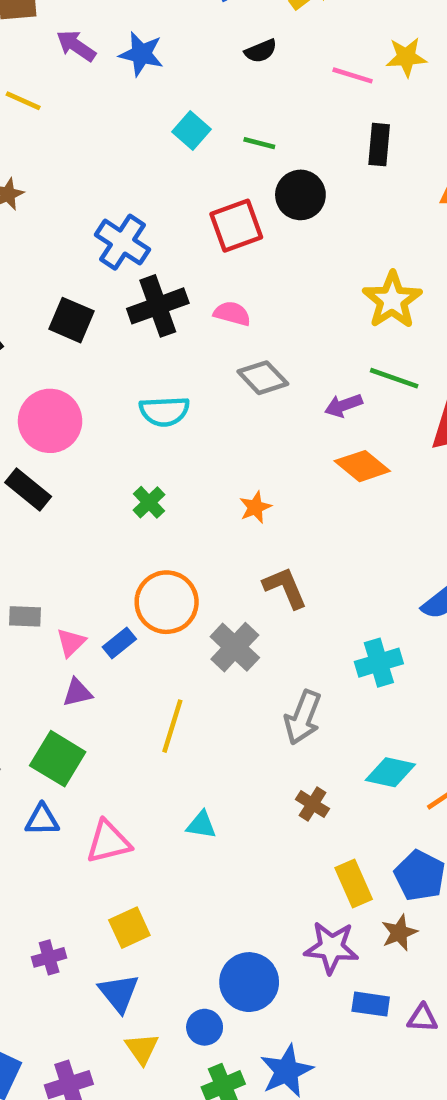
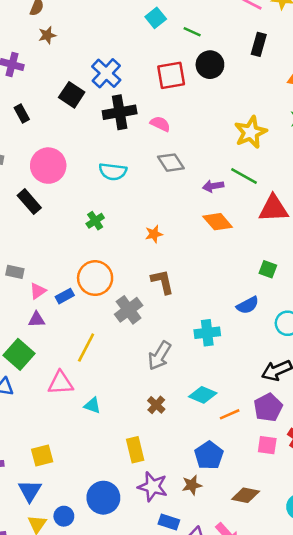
black square: (72, 320) -> (72, 95), moved
pink triangle: (108, 842) -> (61, 383), moved
yellow rectangle: (354, 883) -> (135, 450), moved
blue circle: (205, 1027) -> (64, 516), moved

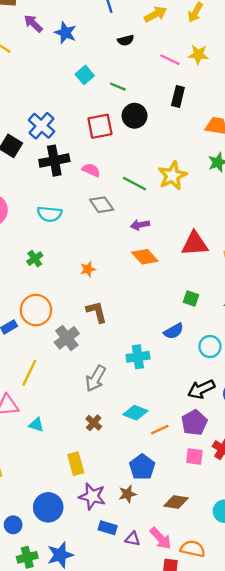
green line: (244, 176) -> (135, 184), moved

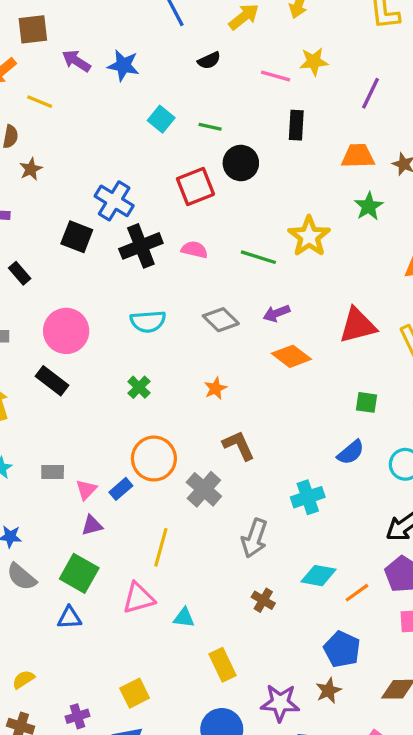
gray diamond: (102, 205) -> (221, 320), moved
yellow rectangle: (76, 464) -> (223, 665), moved

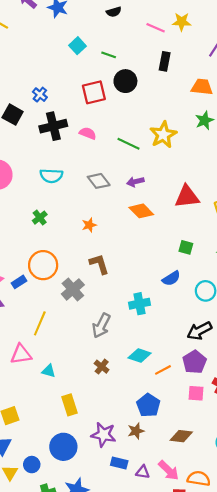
blue cross: (114, 201) -> (40, 95), size x0.6

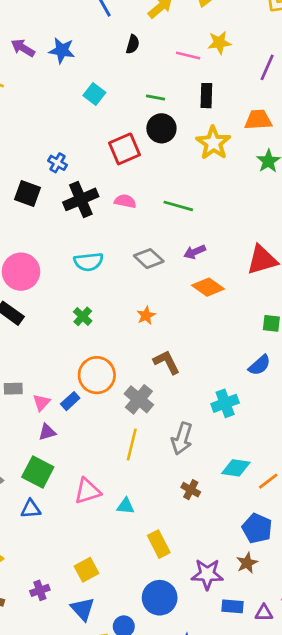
black semicircle: (114, 12) -> (133, 44), turned -48
green line: (109, 55) -> (156, 97), moved
yellow star: (163, 135) -> (213, 143), moved
yellow line: (40, 323) -> (132, 444), moved

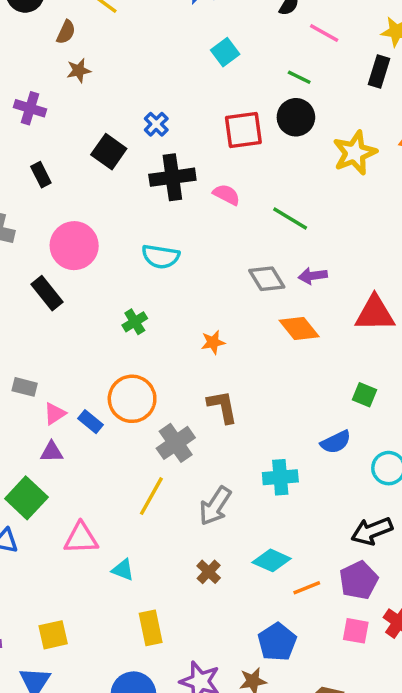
pink line: (188, 55) -> (324, 33), moved
black rectangle: (206, 96) -> (379, 72), moved
purple arrow: (195, 252) -> (313, 276), moved
gray diamond: (149, 259) -> (267, 279), moved
blue rectangle: (70, 401) -> (91, 422), turned 66

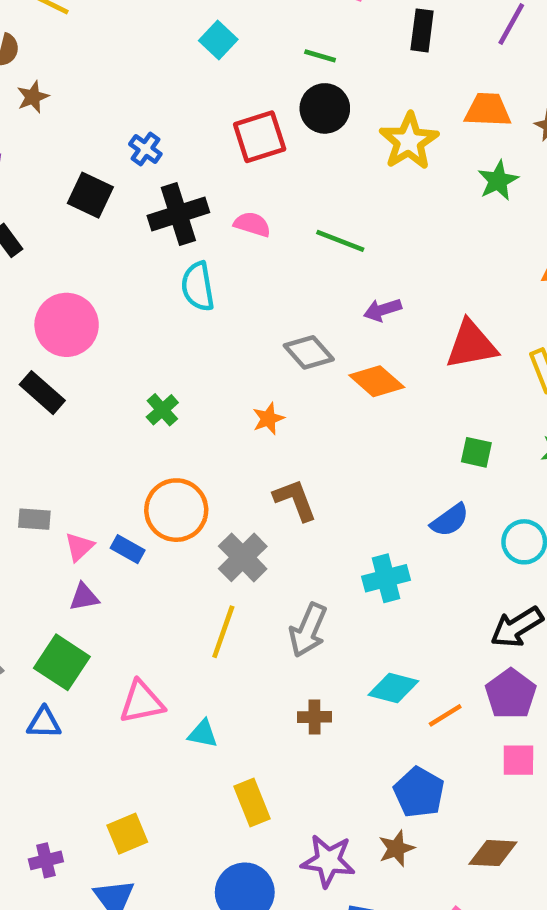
cyan semicircle: (161, 257) -> (198, 287), moved, turned 81
gray diamond: (267, 279) -> (309, 352), moved
brown cross: (209, 572) -> (314, 717), turned -35

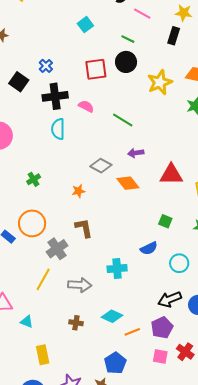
gray diamond: (309, 352) -> (101, 166), turned -30
gray arrow: (308, 630) -> (80, 285), turned -120

